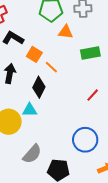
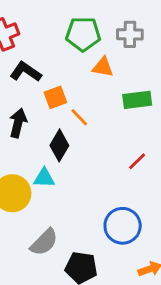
orange square: (34, 54) -> (55, 97), turned 35

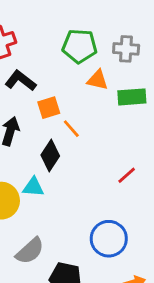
green rectangle: (137, 100) -> (132, 97), moved

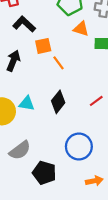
black diamond: (50, 156) -> (58, 102), moved

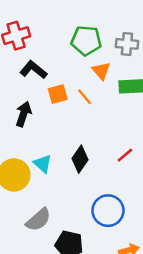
orange triangle: (81, 29) -> (101, 71), turned 35
orange line: (59, 63) -> (85, 97), moved
cyan triangle: (27, 103) -> (43, 164), turned 35

